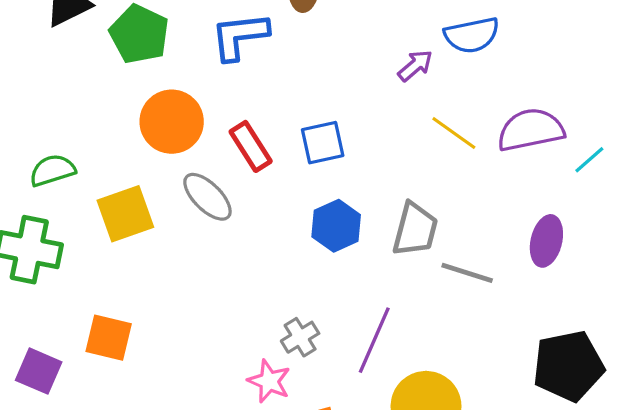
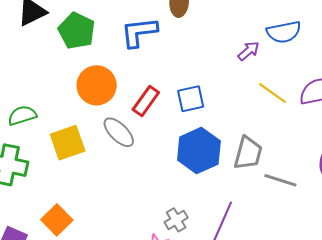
red rectangle: (251, 146) -> (146, 101), turned 68
blue hexagon: (336, 226) -> (199, 151), size x1.4
orange square: (109, 338) -> (57, 220), turned 32

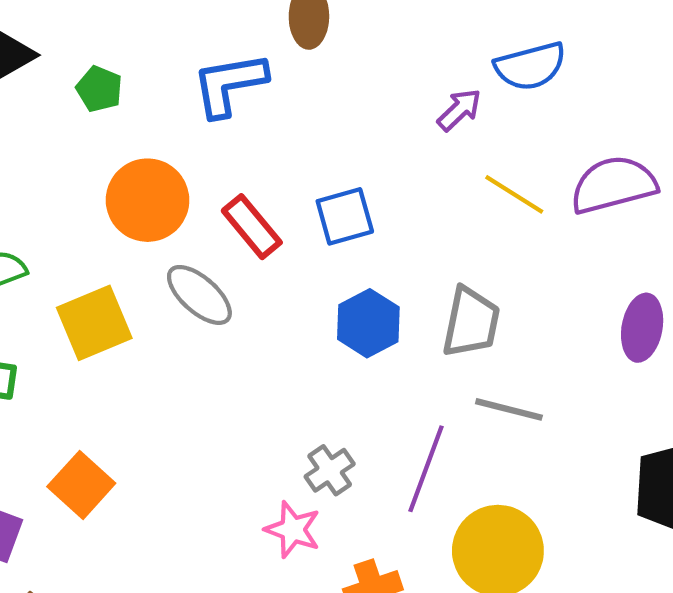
green pentagon: (77, 31) -> (99, 89), size x0.6
red rectangle: (146, 101) -> (252, 227), turned -72
blue hexagon: (199, 151) -> (368, 323), size x0.7
gray line: (280, 180) -> (509, 409), moved

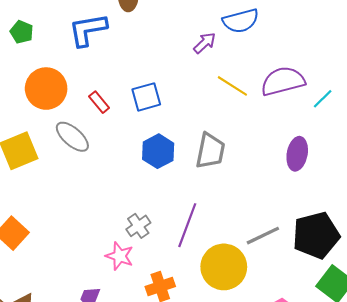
red rectangle: (252, 227) -> (99, 102), size x0.7
gray line: (509, 409) -> (263, 236), moved, turned -40

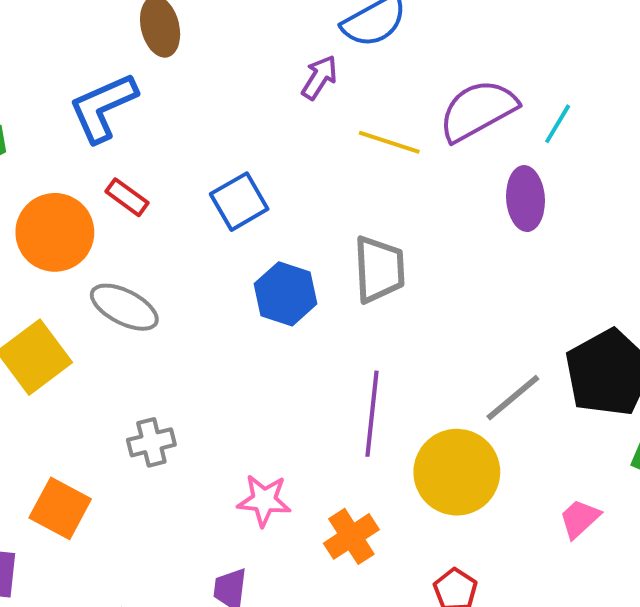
red rectangle: (99, 102) -> (127, 197), moved
purple ellipse: (297, 154) -> (526, 199), moved
gray cross: (138, 226) -> (151, 442), moved, turned 35

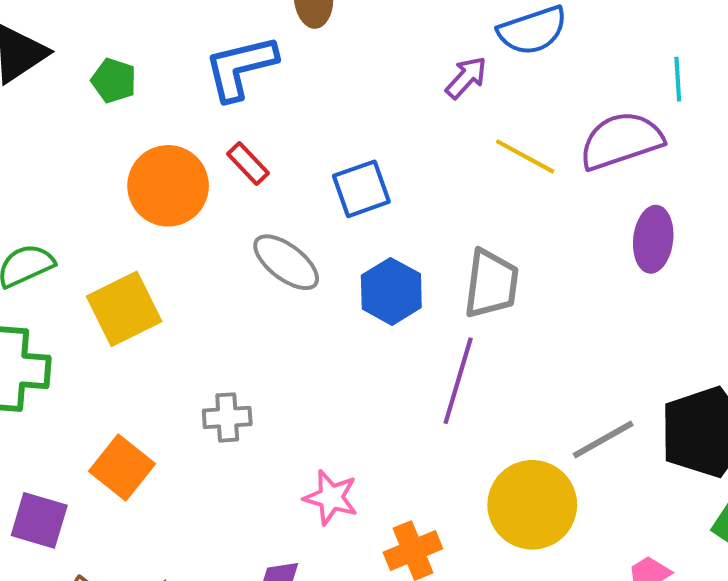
cyan line: (558, 124) -> (678, 79), moved, turned -45
gray ellipse: (124, 307) -> (286, 262), moved
purple line: (372, 414) -> (458, 381), moved

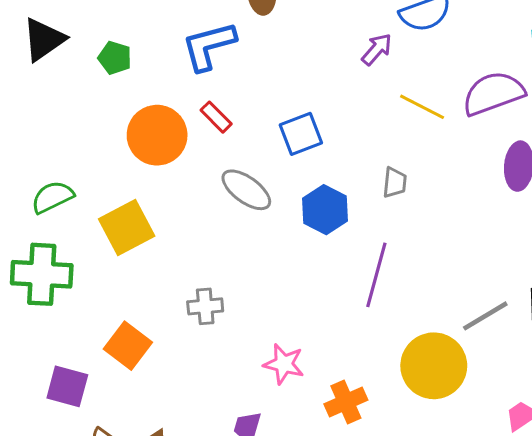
gray trapezoid: (491, 284) -> (395, 183), moved, size x0.6

